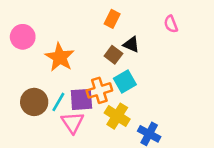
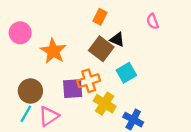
brown square: (113, 55) -> (101, 49), size x1.5
cyan square: (125, 82) -> (126, 73), moved
cyan line: (58, 102) -> (26, 114), moved
pink triangle: (73, 122) -> (49, 116), moved, turned 30

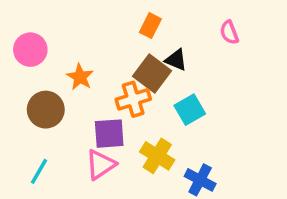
orange star: (53, 51) -> (80, 77), size x0.7
orange cross: (89, 81) -> (133, 99), moved
brown circle: (30, 91) -> (46, 110), moved
pink triangle: (49, 116) -> (101, 164), moved

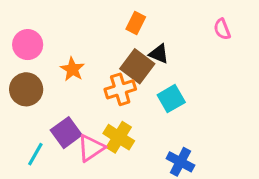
pink semicircle: (229, 32) -> (222, 29), moved
brown circle: (46, 110) -> (26, 89), moved
purple square: (109, 134) -> (66, 133), moved, turned -32
yellow cross: (157, 156) -> (119, 137), moved

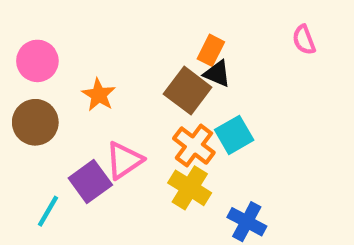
orange rectangle: (136, 23) -> (211, 50), moved
orange cross: (120, 89) -> (194, 146), moved, turned -36
yellow cross: (119, 137) -> (190, 188), moved
pink triangle: (91, 148) -> (124, 160), moved

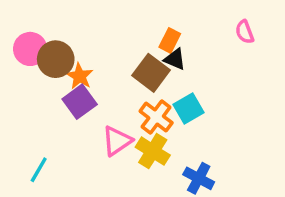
brown circle: (35, 122) -> (56, 59), moved
pink triangle: (124, 160) -> (117, 141), moved
purple square: (90, 181) -> (80, 102), moved

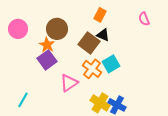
orange rectangle: (170, 40) -> (100, 15), moved
brown circle: (56, 59) -> (57, 29), moved
yellow cross: (153, 151) -> (100, 103), moved

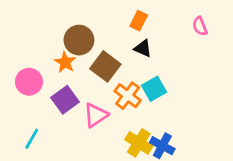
pink circle: (18, 29) -> (29, 82), moved
brown square: (89, 43) -> (105, 66), moved
purple square: (47, 60) -> (65, 100), moved

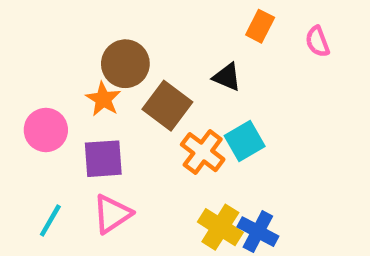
orange rectangle: (139, 21) -> (260, 26), moved
purple square: (65, 100) -> (103, 159), turned 32
pink triangle: (96, 115) -> (112, 214), moved

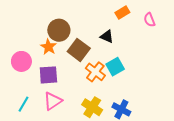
orange rectangle: (260, 26) -> (122, 12), turned 32
yellow cross: (220, 227) -> (92, 107), moved

